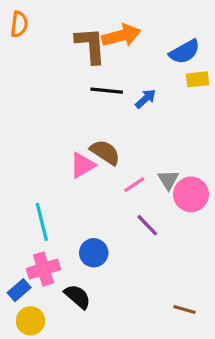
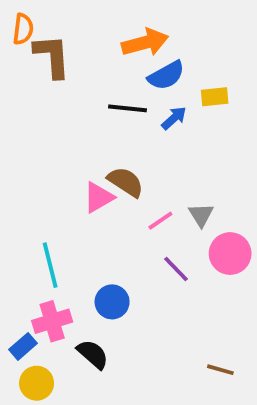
brown L-shape: (90, 45) -> (52, 56), moved
blue semicircle: (185, 52) -> (166, 75), moved
yellow rectangle: (197, 79) -> (215, 97), moved
pink circle: (191, 194) -> (230, 254), moved

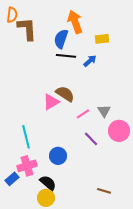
orange arrow: (145, 43) -> (75, 22), turned -95
blue semicircle: (166, 75) -> (61, 39), moved, turned 138
yellow rectangle: (215, 97) -> (102, 39), moved
brown line: (220, 370) -> (104, 191), moved
yellow circle: (37, 383) -> (46, 198), moved

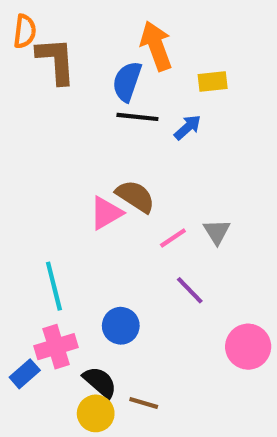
pink circle: (119, 131) -> (248, 347), moved
brown line: (104, 191) -> (144, 403), moved

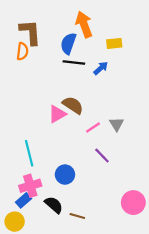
orange semicircle: (25, 31) -> (22, 51), moved
pink circle: (248, 347) -> (133, 203), moved
blue rectangle: (25, 374) -> (24, 200), moved
yellow circle: (96, 413) -> (15, 222), moved

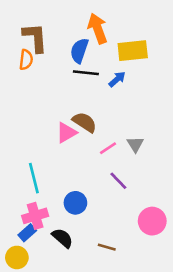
yellow rectangle: (114, 43) -> (133, 51), size x1.6
pink circle: (133, 203) -> (152, 221), moved
brown line: (77, 216) -> (107, 247), moved

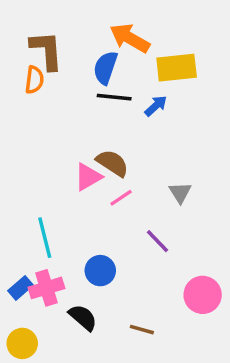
orange arrow: (98, 28) -> (130, 38), turned -40
pink line: (108, 148) -> (121, 198), moved
blue rectangle: (27, 233) -> (20, 288), moved

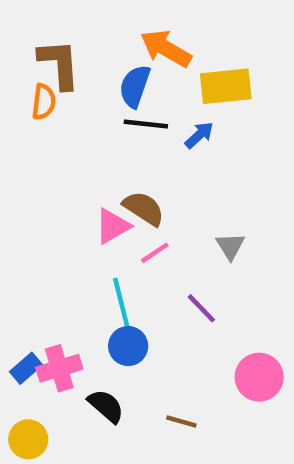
cyan line: (45, 238) -> (121, 304), moved

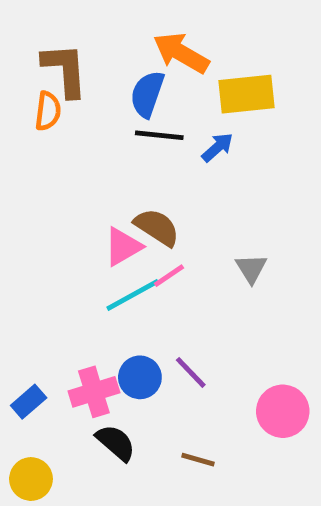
cyan line: (121, 304) -> (133, 295), moved, turned 75
purple line: (201, 308) -> (191, 372), moved
pink cross: (59, 368) -> (94, 392), moved

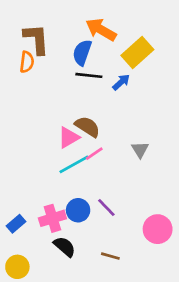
yellow rectangle: (246, 94) -> (137, 53), turned -36

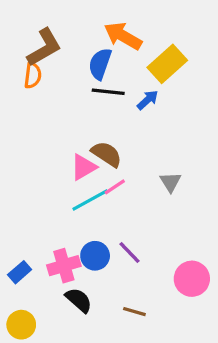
brown L-shape: (36, 39) -> (44, 47), turned 64

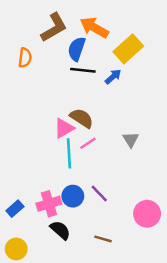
brown L-shape: (44, 47) -> (54, 28), moved
cyan line: (90, 200) -> (69, 153), turned -64

